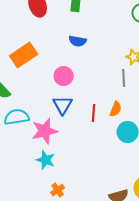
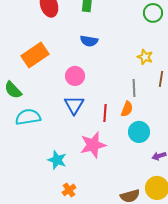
gray line: (124, 78) -> (134, 88), moved
pink star: (45, 131) -> (93, 145), moved

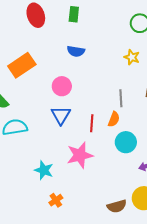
yellow star: (145, 57) -> (132, 57), moved

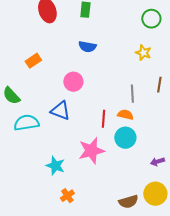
orange rectangle: (22, 65) -> (33, 61), size x0.6
blue triangle: (61, 115) -> (60, 111), moved, turned -40
orange semicircle: (114, 119) -> (125, 115), turned -98
cyan circle: (126, 142) -> (125, 138), moved

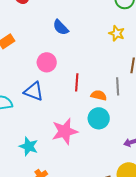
blue semicircle: (87, 47) -> (61, 27), turned 36
gray line: (132, 94) -> (118, 86), moved
red line: (103, 119) -> (77, 82), moved

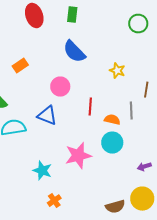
blue semicircle: (61, 27) -> (74, 52), size x1.4
yellow star: (117, 33) -> (117, 71), moved

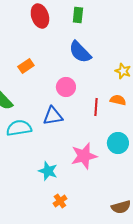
blue triangle: (47, 116) -> (53, 116), turned -30
orange semicircle: (112, 120) -> (118, 100), moved

